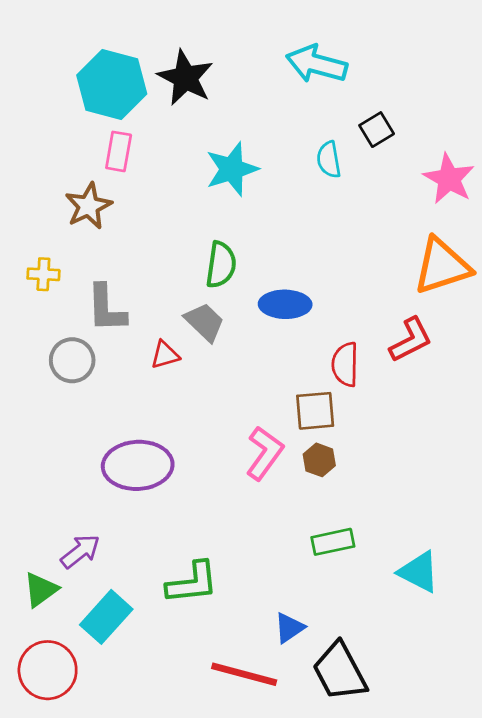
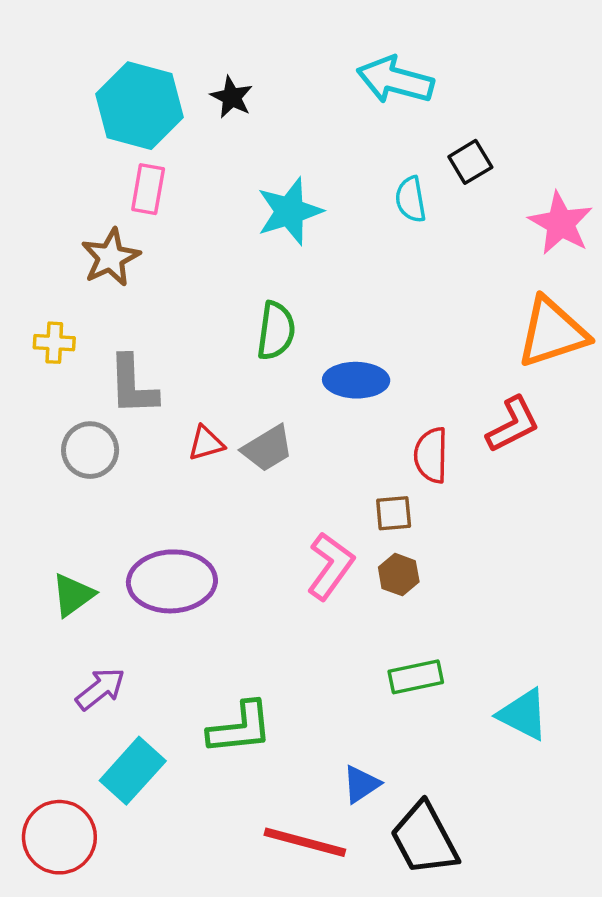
black star: (185, 78) -> (232, 97), size x0.6
gray trapezoid: (205, 322) -> (267, 448), moved, turned 105
brown square: (315, 411) -> (394, 513), size x0.7
green triangle: (41, 590) -> (73, 595), moved

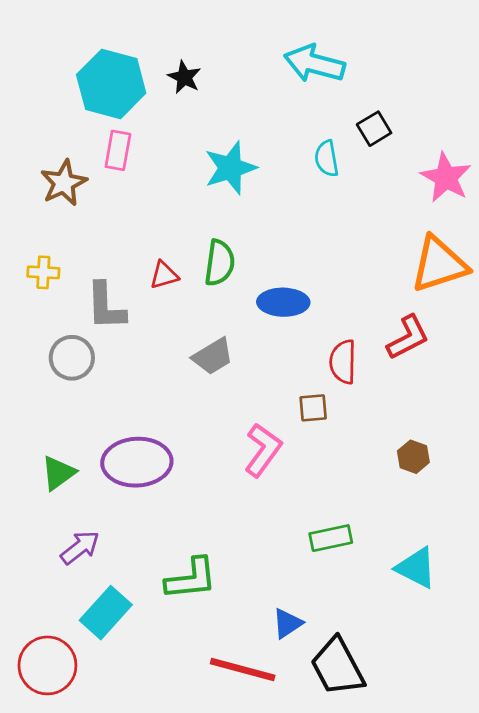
brown star: (111, 257) -> (64, 183), moved
red triangle: (206, 443) -> (164, 275), moved
brown hexagon: (399, 575) -> (413, 457), moved

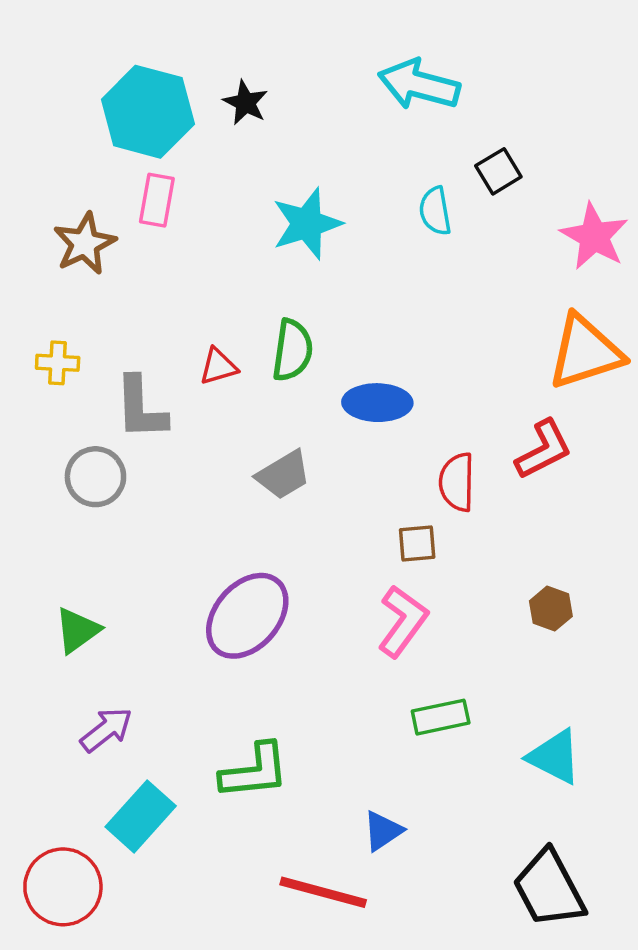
pink L-shape: (263, 450) -> (403, 621), moved
purple ellipse: (137, 462) -> (247, 616), moved, turned -46
black trapezoid: (337, 667) -> (549, 889), moved

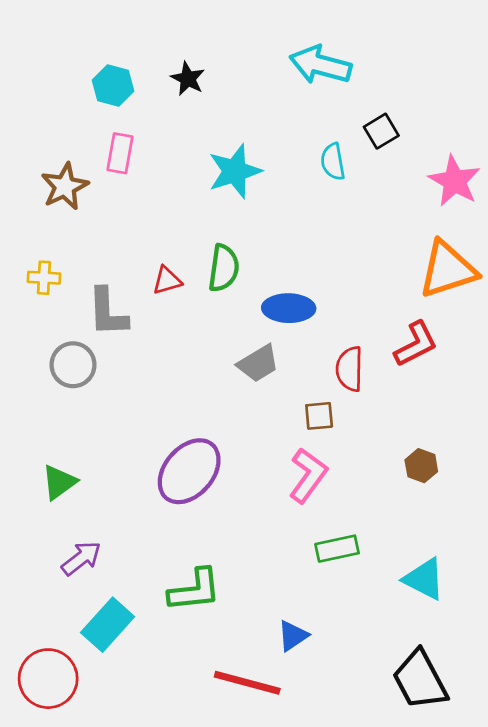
cyan hexagon: (148, 112) -> (113, 86), size x0.6
gray trapezoid: (283, 475) -> (258, 363), moved

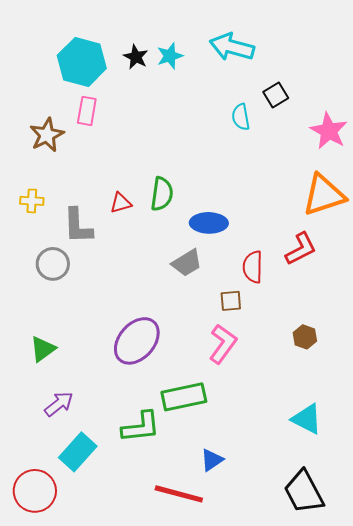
cyan hexagon: (113, 86) -> (82, 62), size x1.6
cyan star: (235, 171) -> (170, 56), moved, size x0.7
green rectangle: (337, 549) -> (184, 397), moved, size x1.4

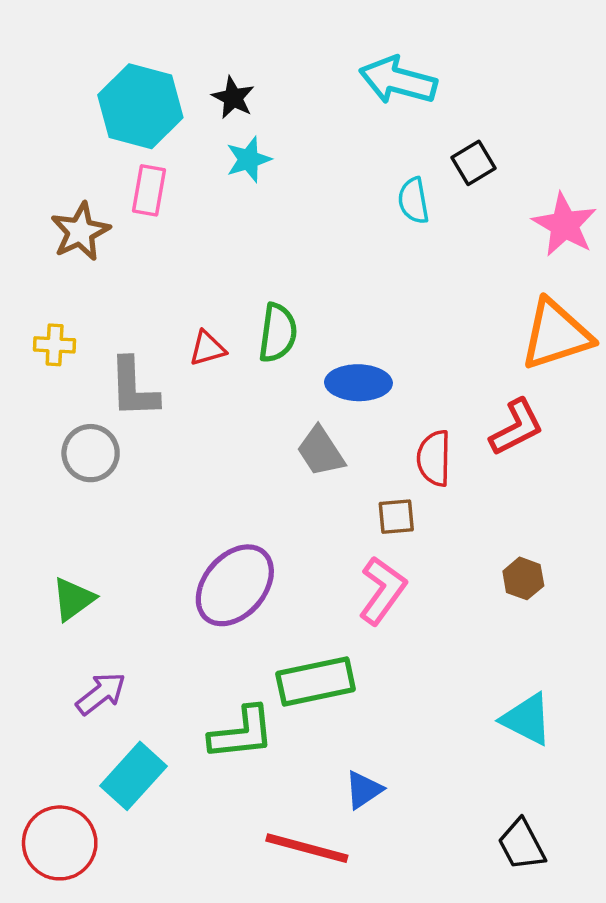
cyan star: (170, 56) -> (249, 159), moved
gray trapezoid: (187, 263) -> (321, 451), turned 88
black trapezoid: (304, 492) -> (522, 845), size x0.7

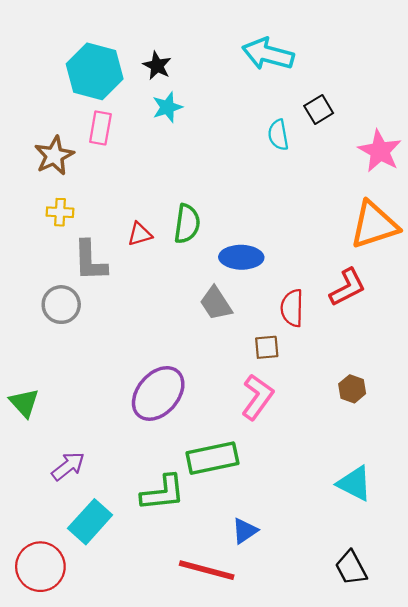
yellow cross: (55, 345) -> (60, 212), moved
green triangle: (73, 599) -> (24, 403), moved, turned -36

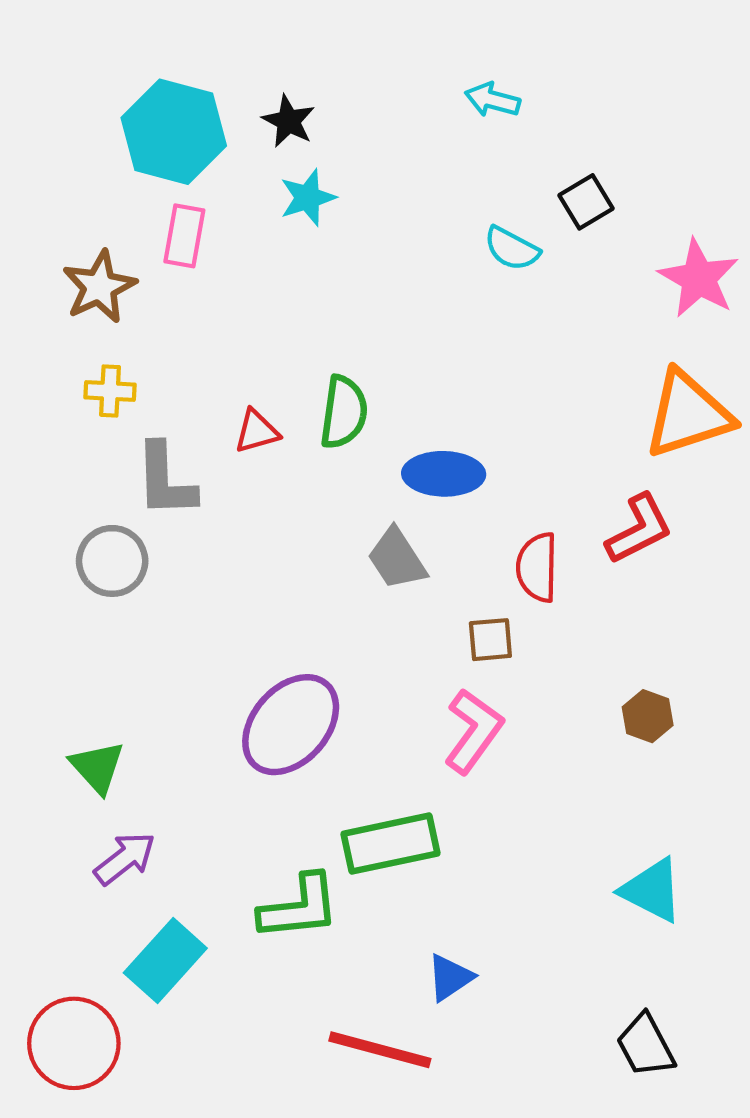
cyan arrow: (268, 54) -> (493, 100), size x0.6
cyan semicircle: (278, 135) -> (512, 249), turned -52
green triangle: (24, 403) -> (97, 767), moved

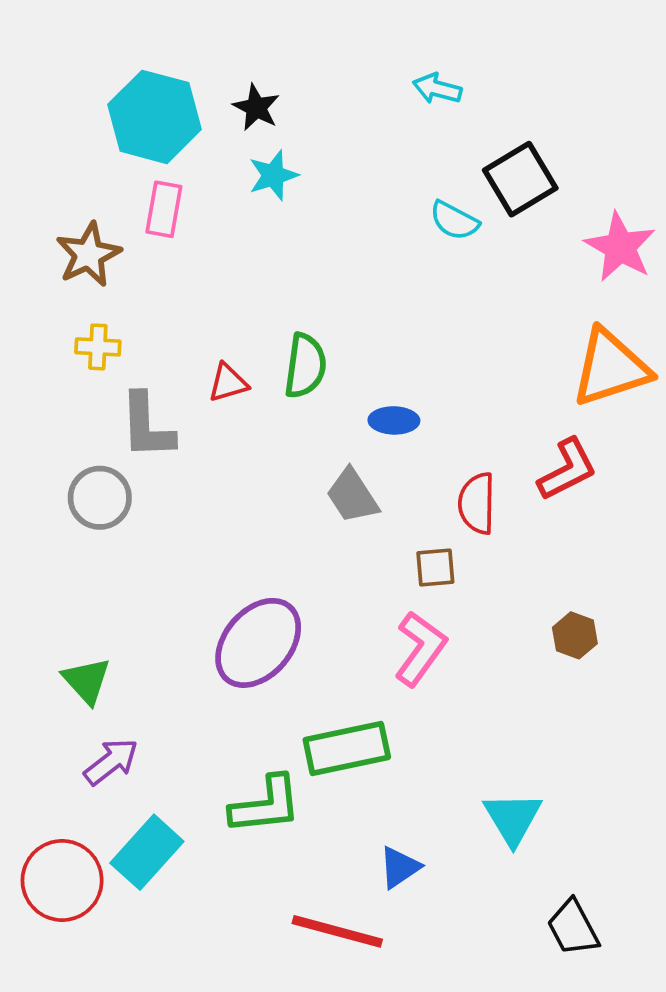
black square: (586, 202) -> (520, 179), size x1.5
blue ellipse: (444, 474) -> (394, 420), size x0.7
cyan triangle: (652, 890) -> (513, 818), moved, turned 32
red circle: (74, 1043) -> (62, 880), moved

